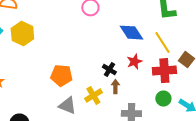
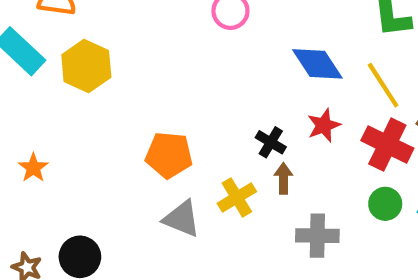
red cross: (164, 71) -> (387, 144), turned 30

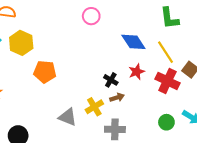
orange pentagon: (169, 155) -> (45, 72), moved
brown arrow: (283, 178) -> (117, 97), turned 72
green circle: (385, 204) -> (166, 122), moved
gray cross: (317, 236) -> (115, 129), moved

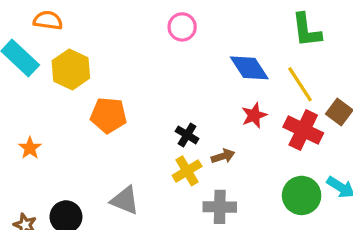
black cross: (111, 80) -> (187, 135), moved
gray triangle: (68, 117) -> (125, 200), moved
green circle: (166, 122) -> (302, 195), size x1.5

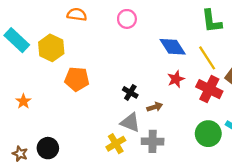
orange semicircle: (48, 20) -> (77, 14), moved
yellow cross: (187, 171) -> (116, 144), moved
gray triangle: (125, 200) -> (130, 122), moved

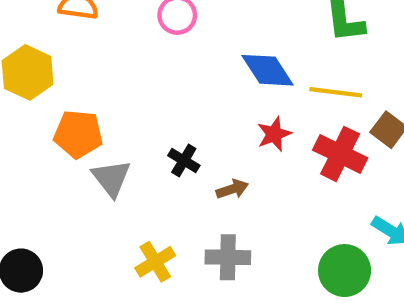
yellow line: (207, 58) -> (336, 92), turned -50
gray triangle: (130, 122) -> (111, 178), moved, turned 30
green circle: (208, 134) -> (345, 271), moved

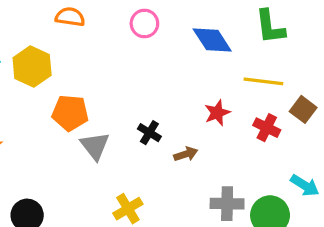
blue diamond: (267, 70) -> (212, 40), moved
red cross: (340, 154) -> (267, 128), size x0.7
gray cross: (228, 257) -> (227, 204), moved

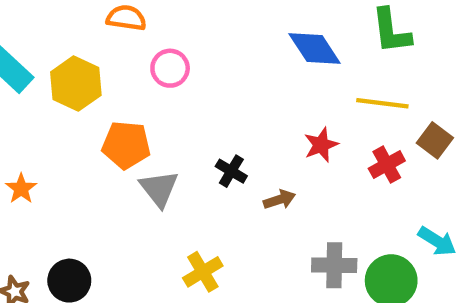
pink circle: (144, 24) -> (170, 68), moved
red cross: (267, 128) -> (387, 165), turned 35

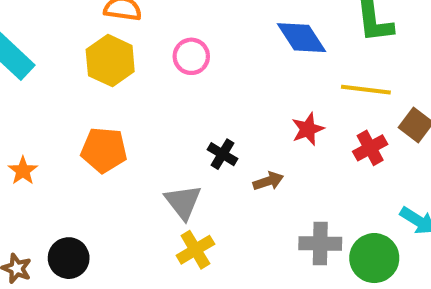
pink circle: (170, 68) -> (191, 56), moved
yellow hexagon: (76, 84) -> (110, 61), moved
orange pentagon: (126, 145) -> (104, 150), moved
gray triangle: (159, 189) -> (183, 202), moved

